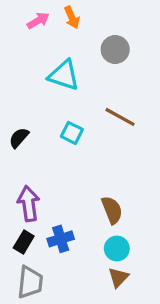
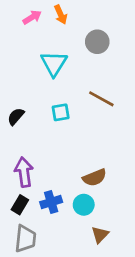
cyan triangle: (64, 75) -> (54, 63), turned 44
cyan square: (72, 133) -> (61, 112), turned -36
brown semicircle: (112, 210) -> (95, 178), turned 90
cyan circle: (117, 249) -> (84, 205), moved

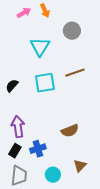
brown line: (101, 99) -> (75, 73), turned -48
cyan square: (61, 112) -> (45, 83), size x1.5
cyan circle: (84, 205) -> (53, 175), moved
brown triangle: (100, 235) -> (80, 166), moved

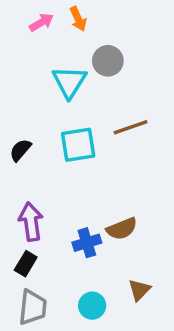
gray circle: (72, 31) -> (108, 61), moved
blue cross: (38, 149) -> (87, 243), moved

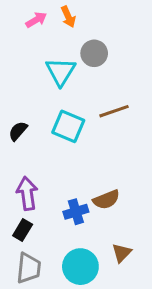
cyan square: (78, 145) -> (68, 126), turned 32
cyan circle: (92, 306) -> (80, 267), size x1.5

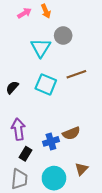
black rectangle: (23, 230) -> (25, 154), moved

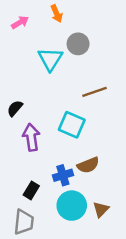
pink arrow: (24, 13) -> (20, 22), moved
cyan square: (46, 84) -> (72, 125), moved
purple arrow: (18, 129) -> (31, 137), moved
cyan circle: (54, 178) -> (72, 206), moved

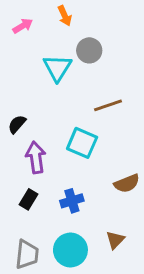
brown semicircle: (88, 165) -> (127, 183), moved
black rectangle: (31, 190) -> (28, 199), moved
cyan circle: (72, 206) -> (70, 250), moved

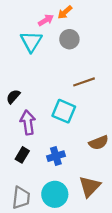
orange arrow: (65, 16) -> (65, 12), moved, turned 72
pink arrow: (23, 26) -> (46, 20), moved
cyan triangle: (57, 68) -> (31, 41), moved
brown triangle: (115, 240) -> (90, 186), size x1.5

